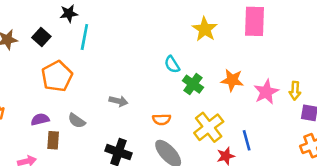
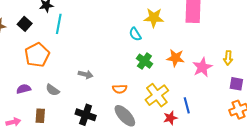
yellow star: (205, 29) -> (154, 18), turned -30
cyan semicircle: (172, 64) -> (135, 34), moved
yellow arrow: (295, 91) -> (228, 58), moved
brown rectangle: (53, 140) -> (40, 116), moved

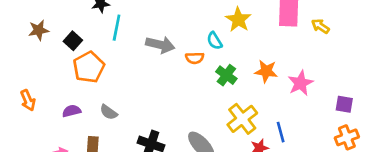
yellow star: (154, 18) -> (238, 20), turned 30
black square: (25, 24) -> (73, 41), moved
yellow arrow: (228, 58) -> (320, 26), moved, turned 120
gray arrow: (86, 74) -> (160, 45), moved, size x1.5
orange semicircle: (120, 89) -> (195, 58), moved

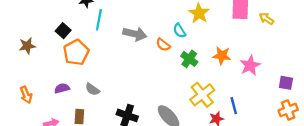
brown star: (38, 30) -> (27, 46), moved
orange semicircle: (195, 58) -> (163, 45), turned 40
orange arrow: (28, 100) -> (26, 95), moved

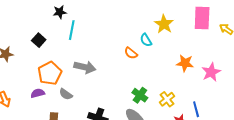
gray arrow: (135, 34) -> (85, 67), moved
orange pentagon: (76, 52) -> (50, 73), moved
green cross: (189, 59) -> (140, 95), moved
yellow cross: (202, 95) -> (167, 99), size x0.7

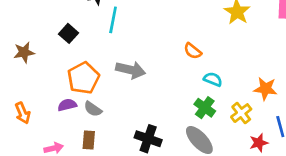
cyan semicircle: (146, 40) -> (213, 79), moved, turned 144
orange star: (185, 63) -> (265, 89), moved
gray semicircle: (66, 94) -> (93, 109), moved

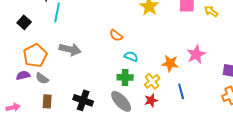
green cross: (205, 108) -> (125, 77), turned -35
brown rectangle: (89, 140) -> (47, 101), moved
red star: (259, 143) -> (151, 100), moved

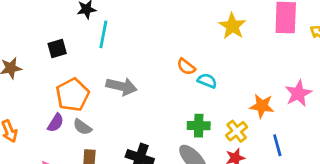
black square: (24, 22) -> (57, 48), turned 32
cyan semicircle: (131, 56) -> (207, 81), moved
purple semicircle: (23, 75) -> (56, 123), turned 136

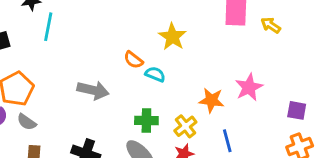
yellow star: (232, 26) -> (172, 37), moved
gray arrow: (122, 86) -> (93, 90), moved

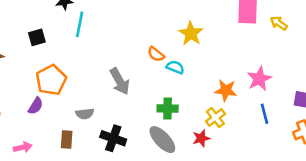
gray arrow: (93, 90) -> (120, 81), turned 48
gray semicircle: (27, 122) -> (85, 114), moved, turned -42
yellow cross: (185, 126) -> (215, 118), moved
blue line: (227, 141) -> (265, 114), moved

